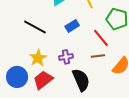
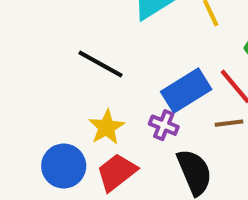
blue rectangle: (72, 26) -> (186, 90), moved, size x1.6
purple cross: (66, 57) -> (164, 125), turned 32

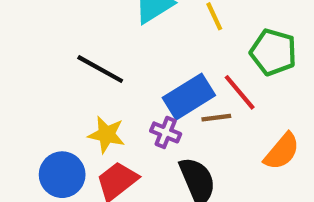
brown line: (229, 123) -> (216, 118), moved
yellow star: (107, 127) -> (106, 135), turned -30

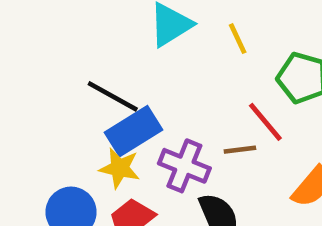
blue rectangle: (189, 97) -> (133, 131), moved
purple cross: (166, 132) -> (184, 166), size x1.5

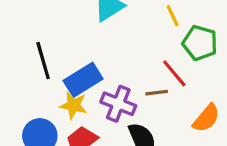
yellow line: (238, 39) -> (173, 16), moved
black line: (113, 96) -> (43, 61), moved, turned 45

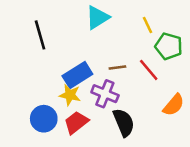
black line: (43, 61) -> (40, 35), moved
brown line: (157, 93) -> (117, 67), moved

